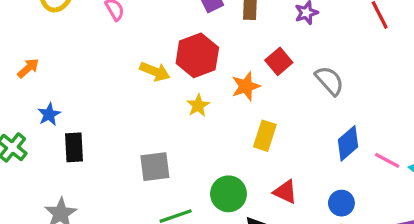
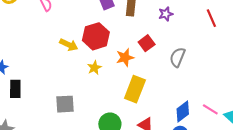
gray semicircle: (330, 81) -> (177, 57), turned -120
yellow rectangle: (265, 136) -> (135, 89), size x1.4
blue diamond: (348, 143) -> (183, 111), moved

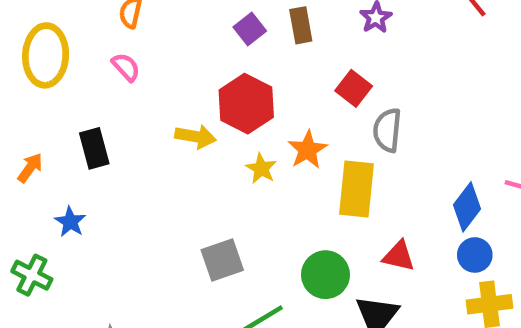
gray semicircle: (177, 57) -> (387, 130), moved
orange star: (125, 58) -> (308, 150), moved
black rectangle: (15, 89) -> (94, 148), moved

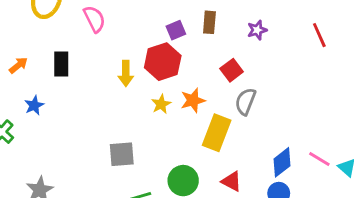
purple square: (250, 29) -> (176, 30), moved
pink semicircle: (126, 67) -> (94, 19), size x1.4
yellow arrow: (195, 137) -> (126, 73), turned 65

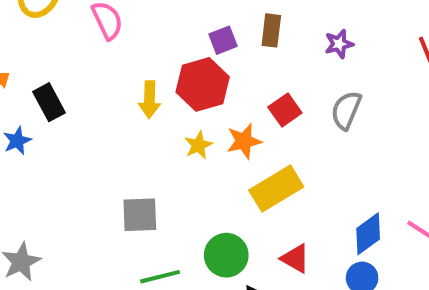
black rectangle: (61, 64) -> (49, 102), moved, turned -30
red square: (232, 70) -> (285, 110), moved
gray semicircle: (245, 102) -> (346, 110), moved
yellow rectangle: (217, 133) -> (276, 188), turned 36

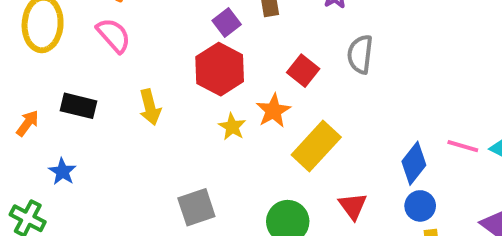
yellow arrow: (149, 100) -> (150, 107), moved
black rectangle: (49, 102) -> (78, 106), moved, turned -32
red triangle: (295, 258) -> (353, 206), turned 40

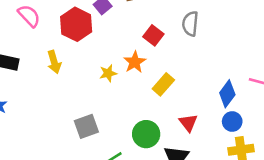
red hexagon: (220, 69) -> (76, 24), moved
yellow star: (232, 127) -> (108, 73), turned 30
yellow rectangle: (316, 146) -> (163, 84), size x0.7

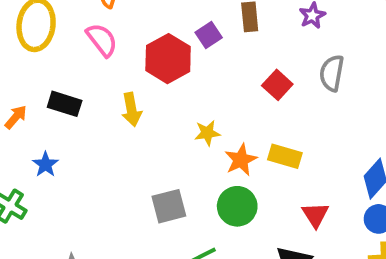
orange star: (135, 62) -> (241, 160), moved
yellow rectangle: (163, 84) -> (285, 156), turned 60
green circle: (146, 134) -> (237, 206), moved

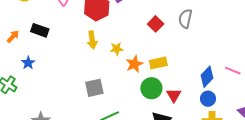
yellow arrow: (132, 110) -> (92, 40), moved
yellow rectangle: (285, 156) -> (158, 63), turned -30
green circle: (237, 206) -> (151, 88), moved

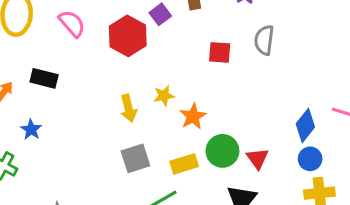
red square: (156, 24) -> (220, 52), turned -35
yellow arrow: (92, 40) -> (129, 108), moved
yellow rectangle: (158, 63) -> (184, 164), moved

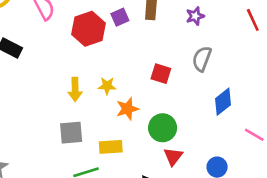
red square: (220, 52) -> (161, 74), moved
blue diamond: (305, 125) -> (223, 102), moved
green circle: (222, 151) -> (163, 128), moved

